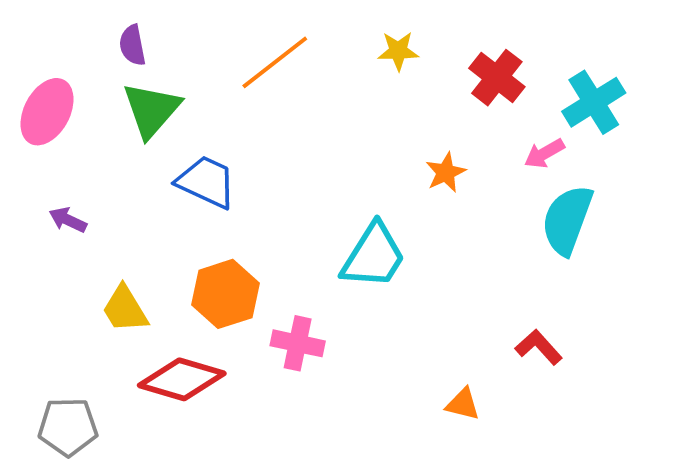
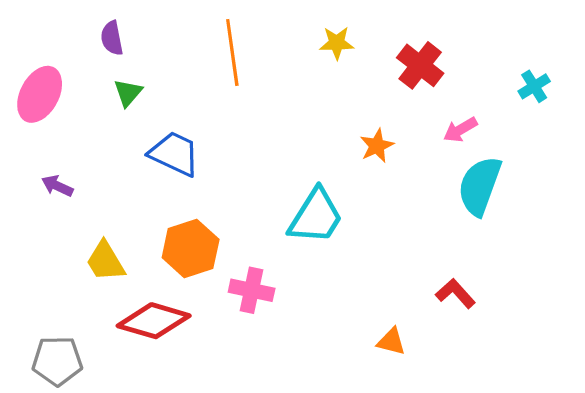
orange line: (275, 62) -> (232, 53), turned -60
cyan cross: (594, 102) -> (534, 86), moved, size x0.6
green triangle: (151, 110) -> (128, 93), size x0.6

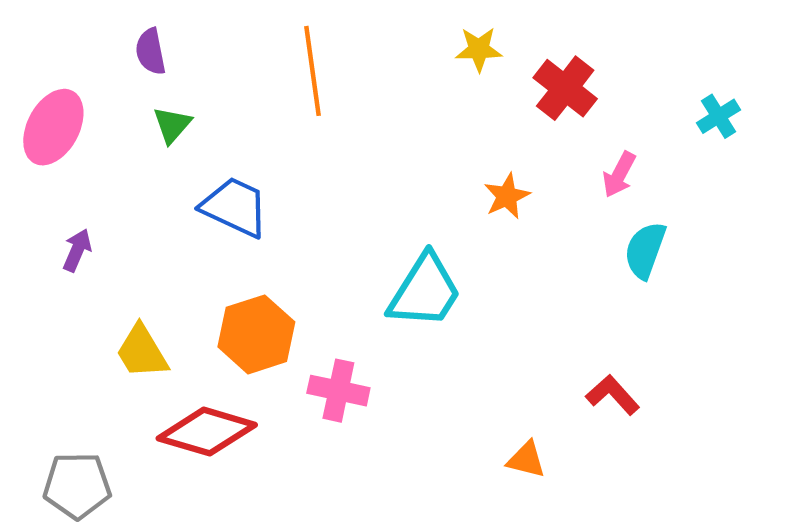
yellow star: (337, 43) -> (479, 49), moved
pink arrow: (460, 130) -> (619, 175), turned -32
purple arrow: (57, 186) -> (77, 250), turned 88
cyan semicircle: (480, 186) -> (645, 250), size x0.7

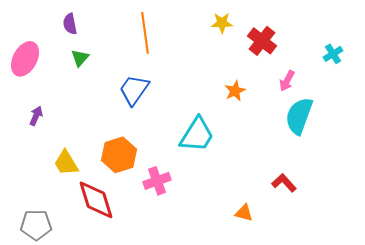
blue trapezoid: (235, 207) -> (134, 90), moved, turned -80
cyan semicircle: (645, 250) -> (299, 116), size x1.4
pink cross: (338, 391) -> (157, 181), turned -32
red diamond: (207, 432) -> (96, 200), turned 57

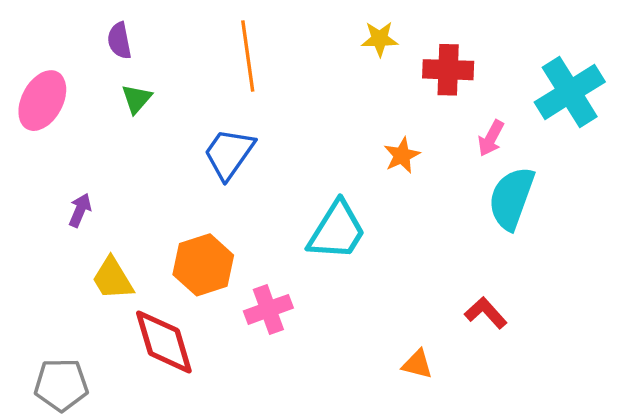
red cross: (262, 41) -> (448, 70), turned -36
cyan cross: (333, 54) -> (570, 92), size x2.0
purple arrow: (36, 116) -> (80, 210), moved

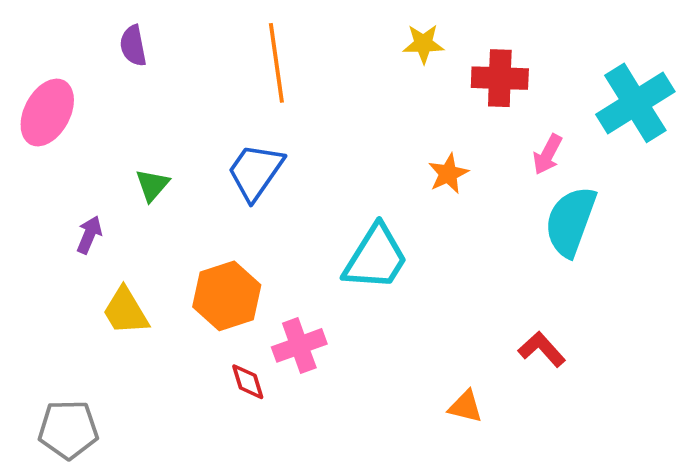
green triangle: (136, 99) -> (152, 185), moved
red diamond: (164, 342) -> (248, 382), moved, size x0.5

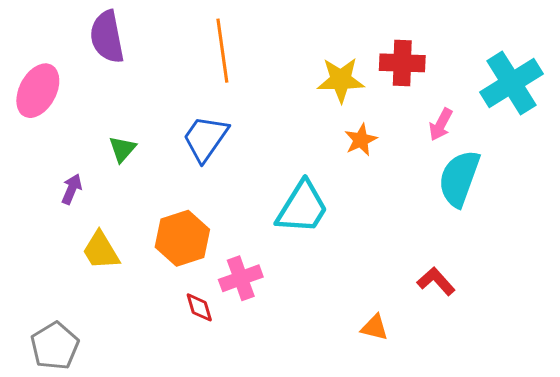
yellow star: (423, 44) -> (341, 80), moved, size x1.4
purple semicircle: (133, 46) -> (107, 37), size x1.6
gray pentagon: (68, 429) -> (55, 346), turned -30

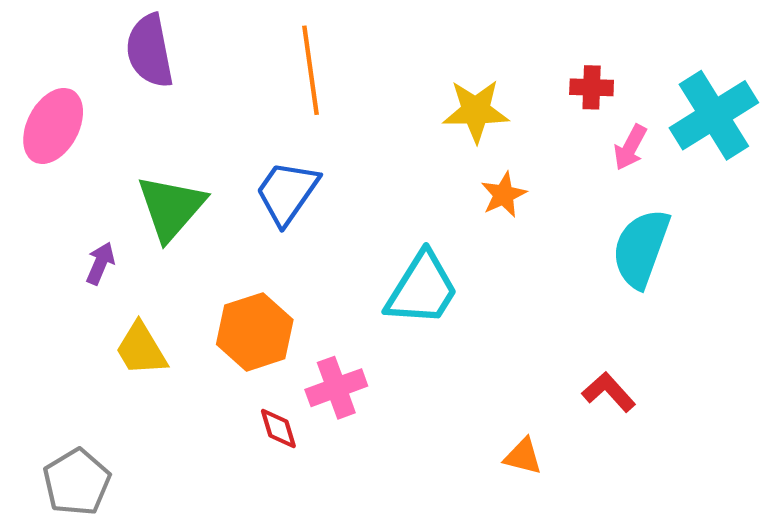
red cross: (402, 63) -> (592, 87), moved, size x0.7
pink arrow: (441, 124) -> (630, 147), moved
green triangle: (122, 149) -> (171, 208), size x1.8

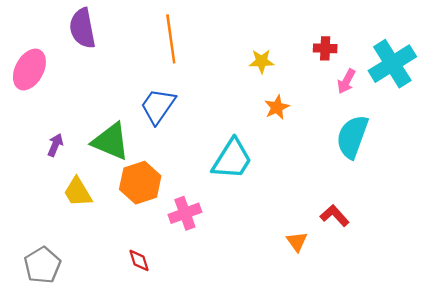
yellow star: (476, 111) -> (262, 61), size x0.7
green triangle: (171, 208) -> (111, 141), moved, turned -48
red diamond: (278, 428) -> (139, 260), moved
orange triangle: (523, 456) -> (297, 242), moved, turned 40

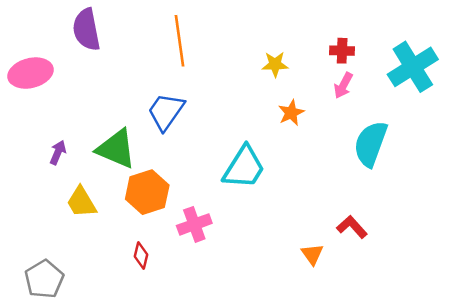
pink ellipse: (29, 70) -> (31, 73), turned 48
pink arrow: (346, 81) -> (343, 85), moved
red diamond: (139, 260) -> (141, 255), moved, turned 30

